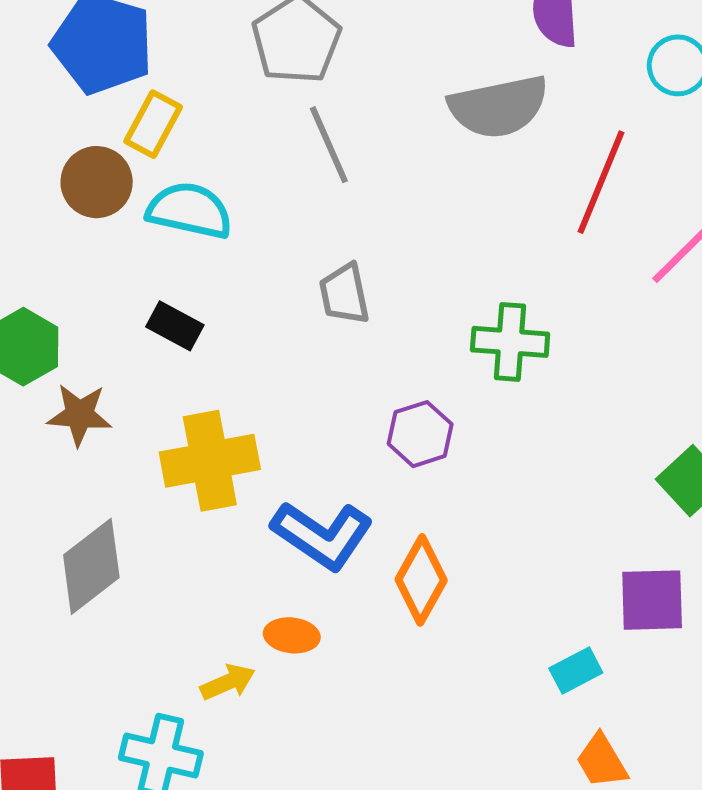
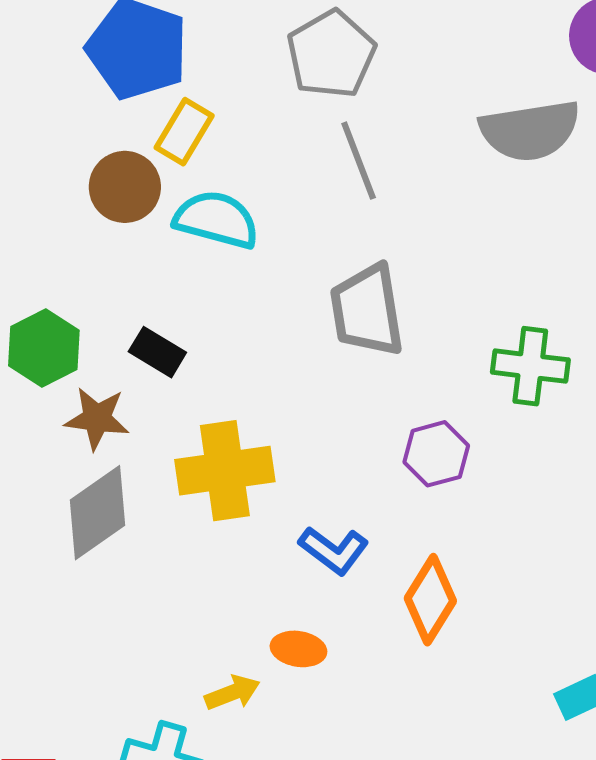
gray trapezoid: (344, 294) -> (367, 310), size x1.5
black rectangle: (175, 326) -> (157, 352), moved
blue L-shape: (322, 535) -> (334, 550), size x0.7
gray diamond: (91, 566) -> (97, 513), moved

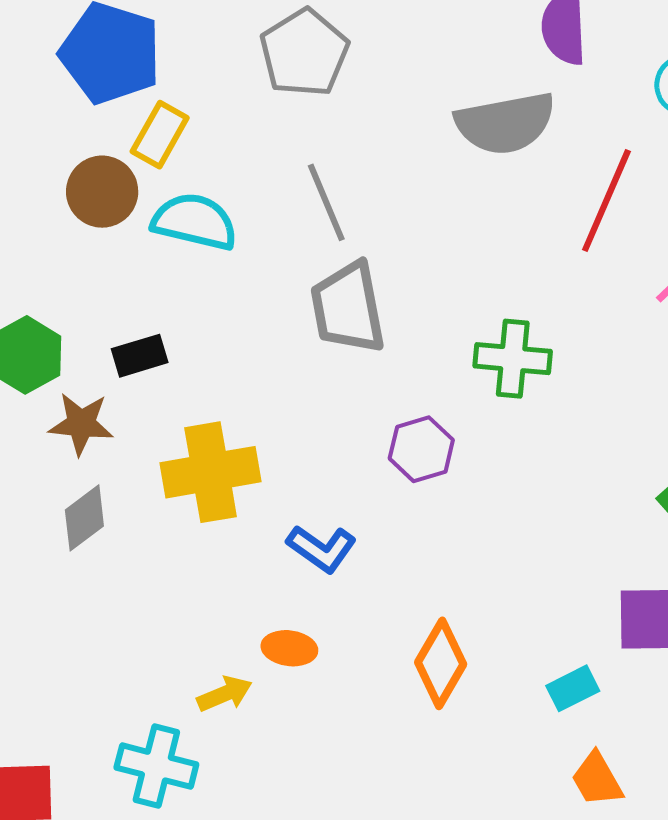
gray line: (359, 161) -> (326, 202), moved
black rectangle: (157, 352) -> (140, 356), turned -46
gray diamond: (97, 513) -> (84, 518), size x0.7
orange diamond: (430, 600) -> (441, 663), moved

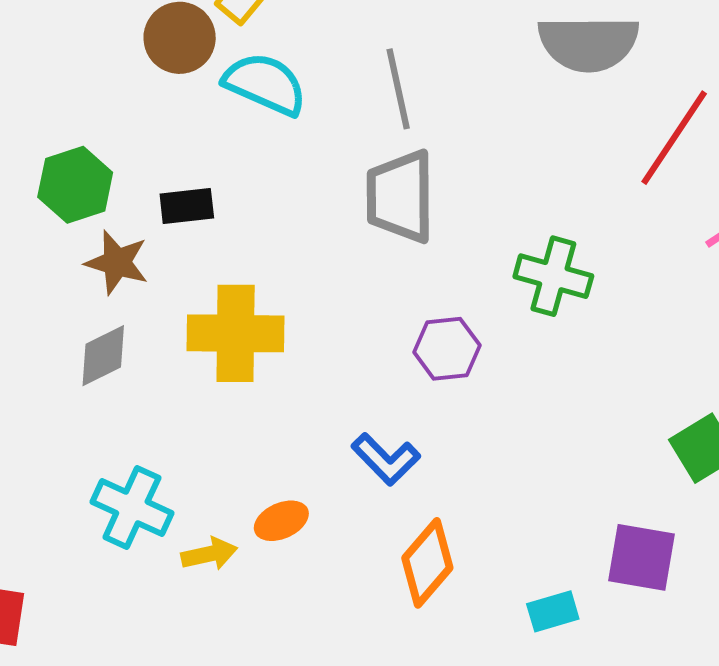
blue L-shape: (322, 549) -> (386, 459), moved
orange ellipse: (289, 648) -> (281, 521), turned -42
cyan cross: (156, 766) -> (132, 507), moved

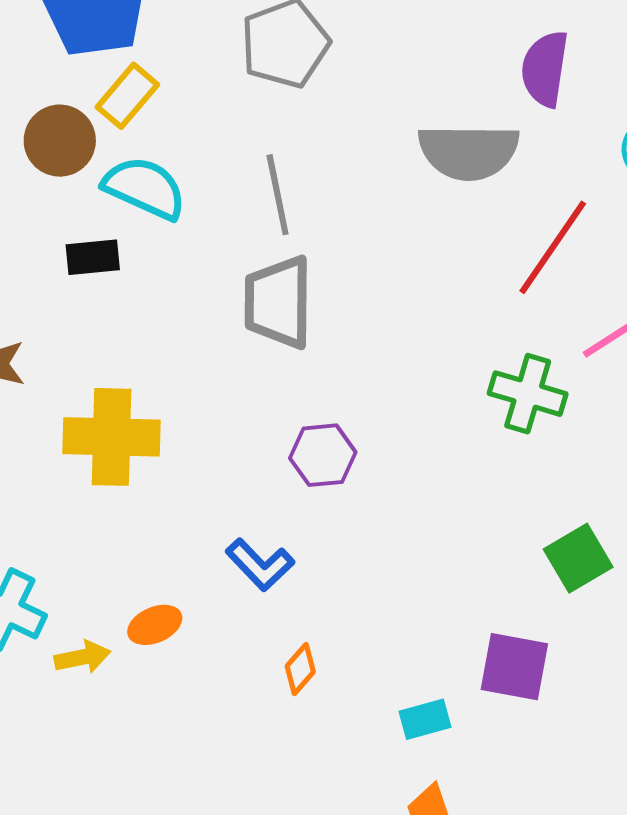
black rectangle: (187, 206) -> (93, 257), moved
green cross: (553, 276) -> (528, 394), moved
orange diamond: (427, 563) -> (300, 669), size x0.6

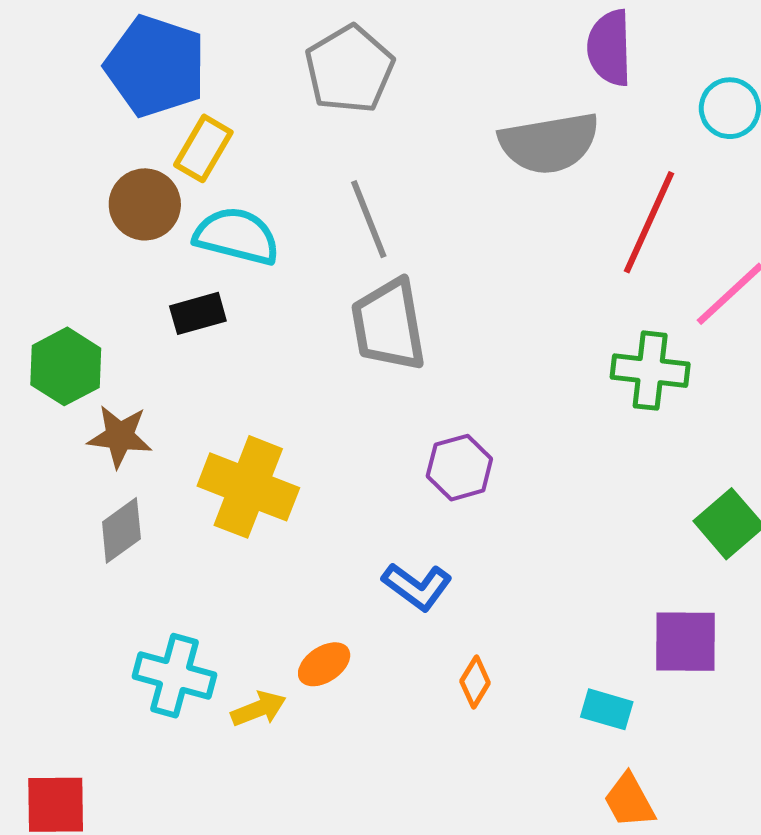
yellow cross: (112, 437) -> (248, 487), turned 30
cyan rectangle: (425, 719) -> (607, 709), turned 42

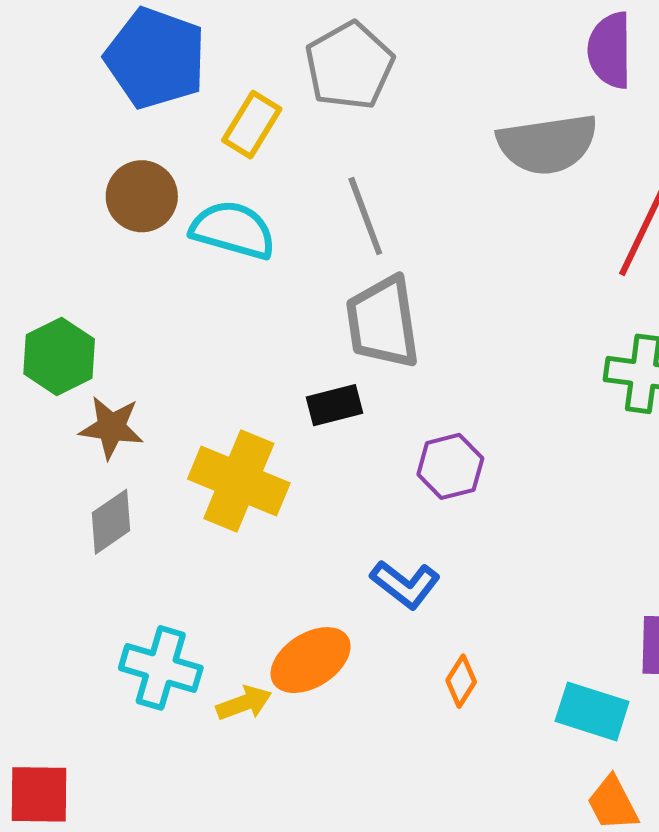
yellow rectangle: (203, 148) -> (252, 125), moved
black rectangle: (198, 313) -> (334, 405), moved
orange ellipse: (324, 664) -> (311, 660), size x1.5
cyan rectangle: (607, 709) -> (592, 711), size x1.4

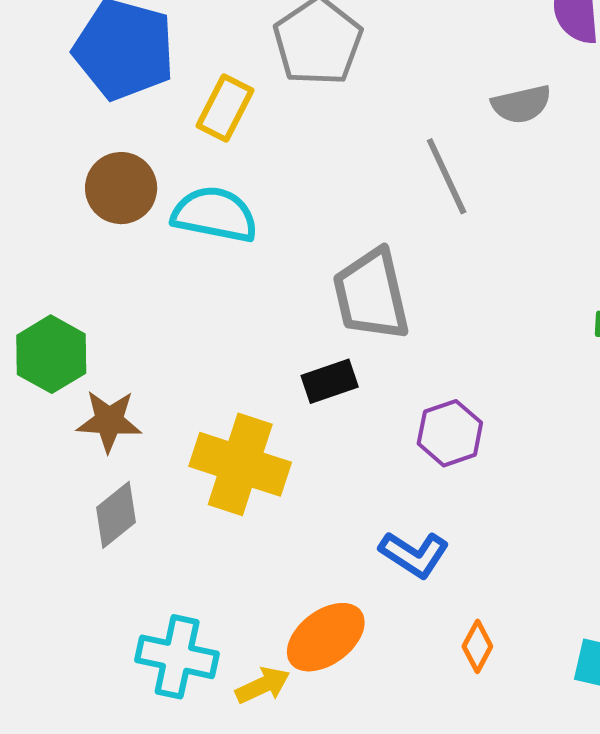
gray semicircle: (547, 144) -> (521, 104), size x0.6
gray line: (365, 216) -> (447, 176), moved

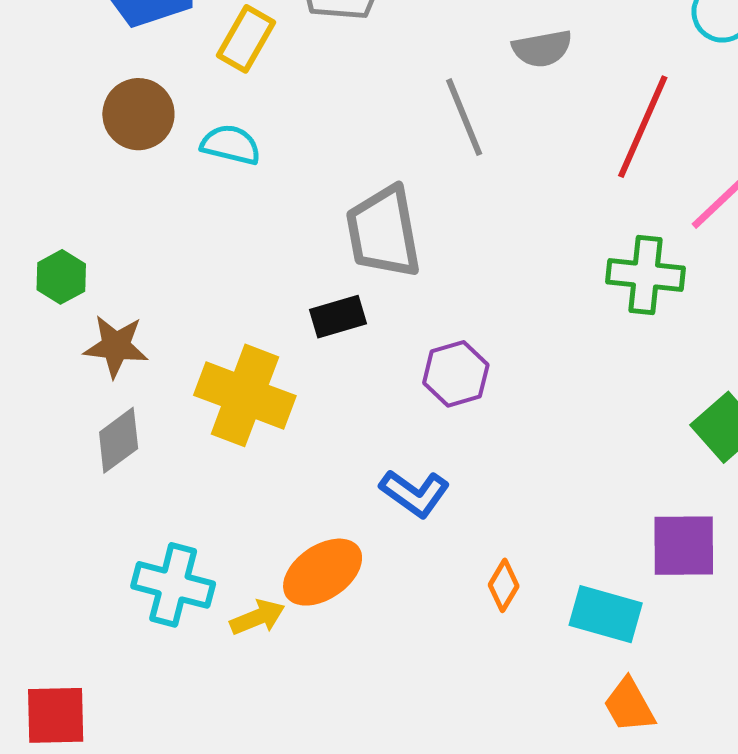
cyan semicircle: (215, 214) -> (231, 145), size x0.7
green hexagon: (51, 354) -> (61, 277), size x0.7
orange diamond: (477, 646) -> (504, 585), moved

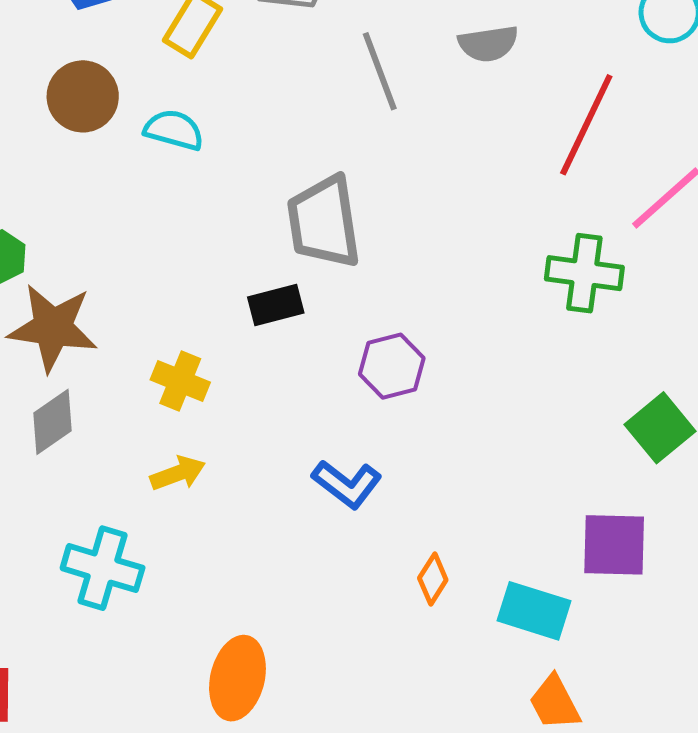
gray line: (464, 117) -> (380, 71), moved
brown star: (116, 346) -> (53, 328), size x1.4
yellow cross: (245, 395) -> (180, 381), size x0.6
orange ellipse: (323, 572) -> (237, 678), moved, turned -44
yellow arrow: (257, 617) -> (178, 473), moved

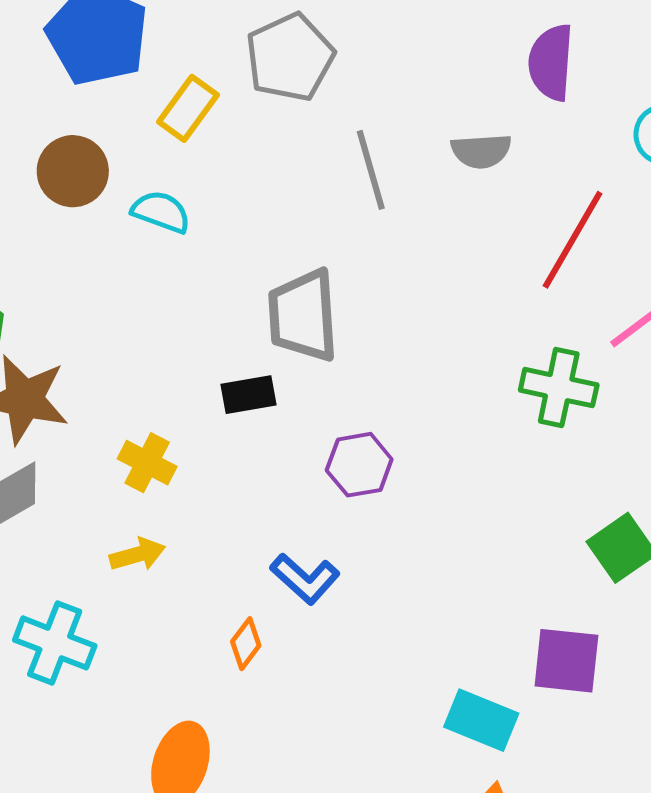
orange diamond: (433, 579) -> (246, 644), moved

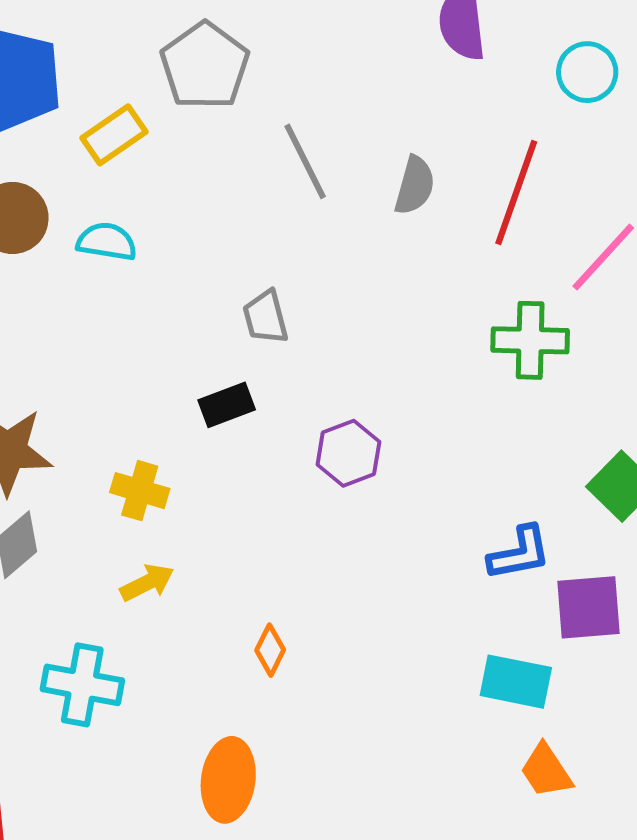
yellow rectangle: (188, 108) -> (114, 135), turned 30
gray semicircle: (481, 151) -> (415, 185), moved, turned -60
gray trapezoid: (303, 316) -> (266, 317), size x0.6
blue L-shape: (305, 579) -> (519, 553), moved, turned -42

